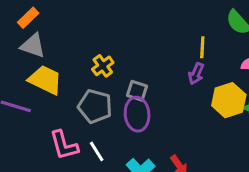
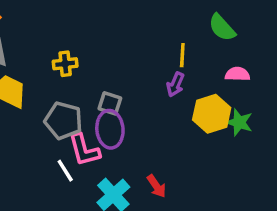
yellow cross: (103, 66) -> (65, 64), moved, turned 30
pink L-shape: (64, 145) -> (84, 150), moved

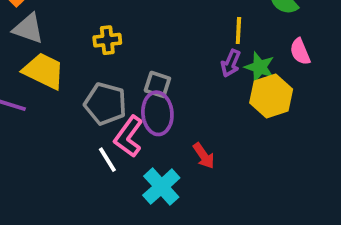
pink semicircle: (237, 74) -> (300, 52), turned -115
green star: (239, 122) -> (260, 67), moved
pink L-shape: (84, 150) -> (129, 136), turned 51
red arrow: (156, 186) -> (204, 156), moved

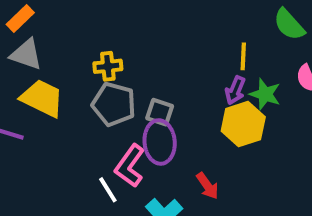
yellow hexagon: (271, 96) -> (243, 124), moved
gray pentagon: (105, 104) -> (114, 104), moved

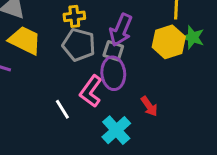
purple arrow: (235, 90) -> (121, 30), moved, size x1.5
yellow hexagon: (243, 124) -> (169, 42), moved
white line: (108, 190) -> (62, 109), moved

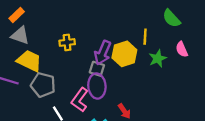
green star: (193, 37) -> (158, 58), turned 30
yellow hexagon: (169, 42) -> (124, 54), moved
gray pentagon: (79, 45) -> (43, 85), moved

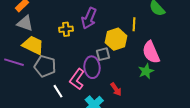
pink semicircle: (182, 49) -> (151, 52), moved, size x1.6
purple arrow: (103, 53) -> (89, 18), moved
green star: (158, 58) -> (146, 71), moved
gray square: (97, 69) -> (103, 54), moved, turned -32

